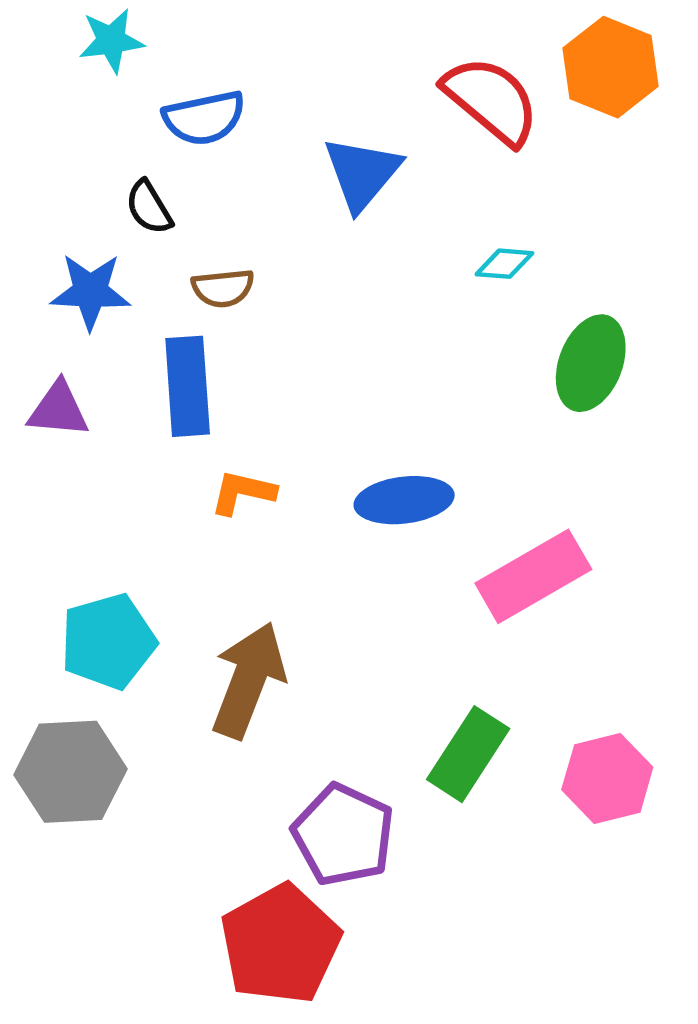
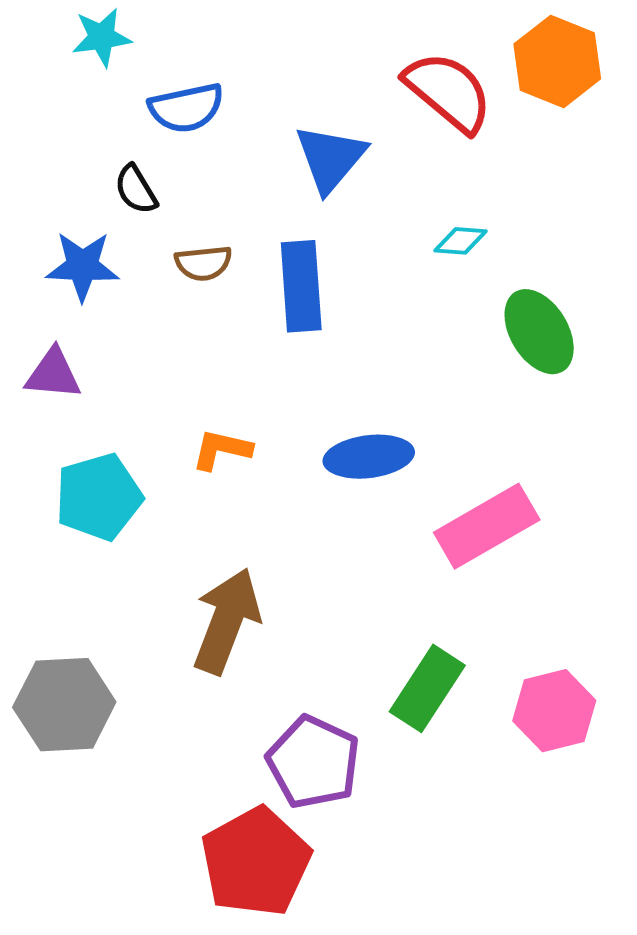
green ellipse: (591, 363) -> (539, 332), turned -52
blue rectangle: (188, 386) -> (301, 286), moved
cyan pentagon: (108, 641) -> (99, 497), moved

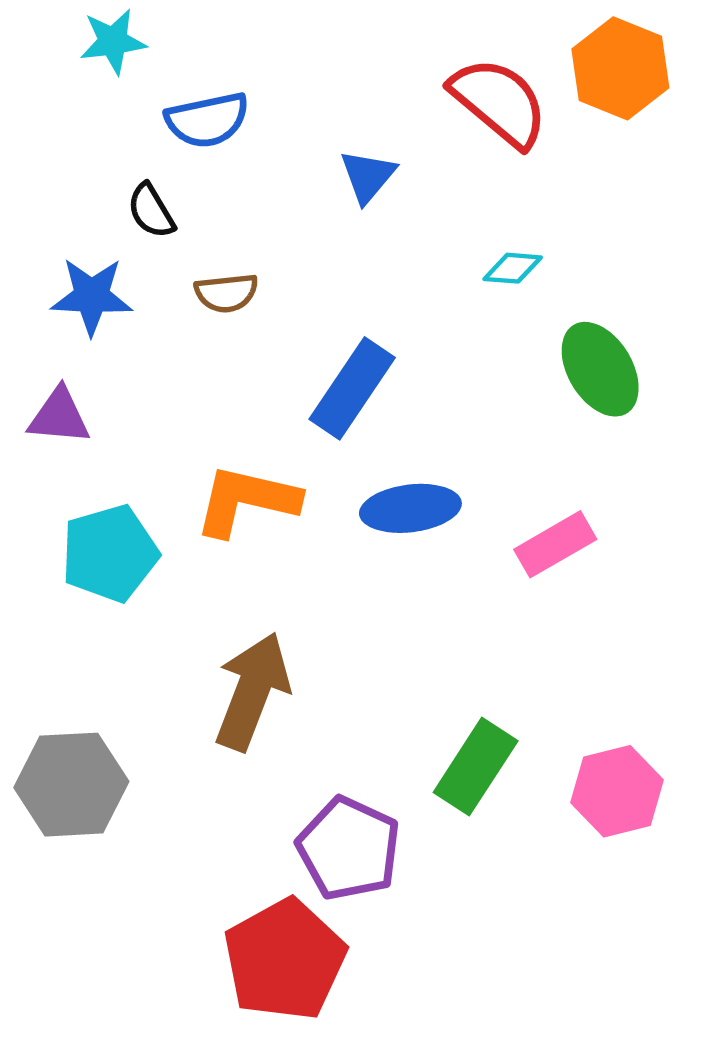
blue triangle: (330, 158) -> (368, 176), size x0.7
blue rectangle: (301, 286) -> (352, 388), moved, turned 38
orange L-shape: (222, 450) -> (247, 501), size x1.6
pink rectangle: (487, 526) -> (555, 544), moved, size x0.7

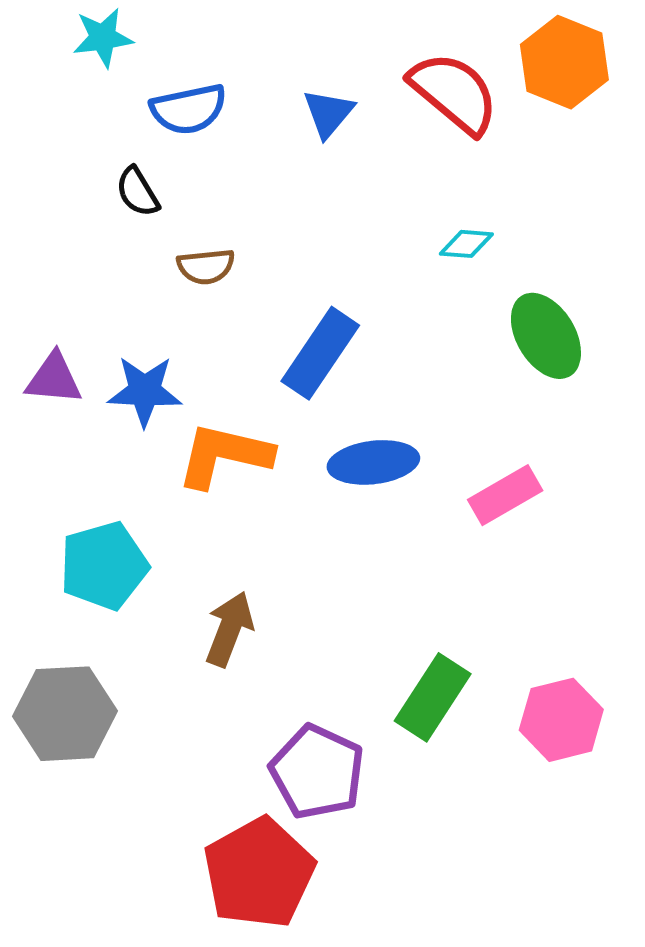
blue triangle: (368, 176) -> (328, 113), moved
blue star: (92, 296) -> (145, 391), moved
cyan pentagon: (110, 553) -> (104, 566), moved
brown arrow: (252, 691) -> (229, 629), size x0.7

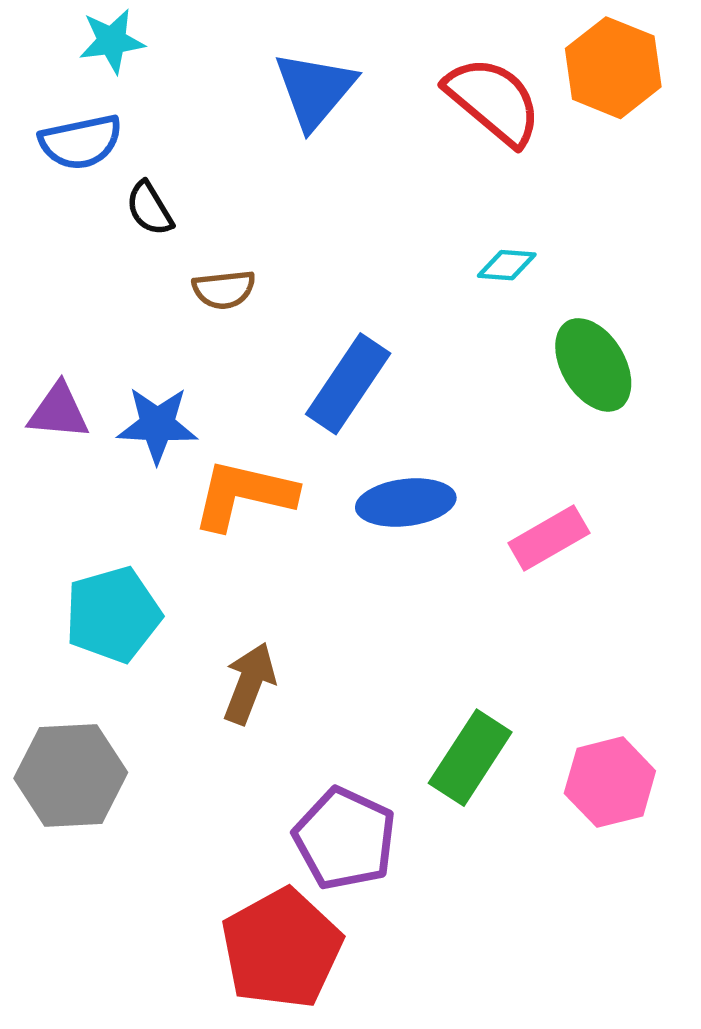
blue semicircle: (189, 109) -> (81, 142), moved
blue triangle: (328, 113) -> (315, 90), moved, size x1.5

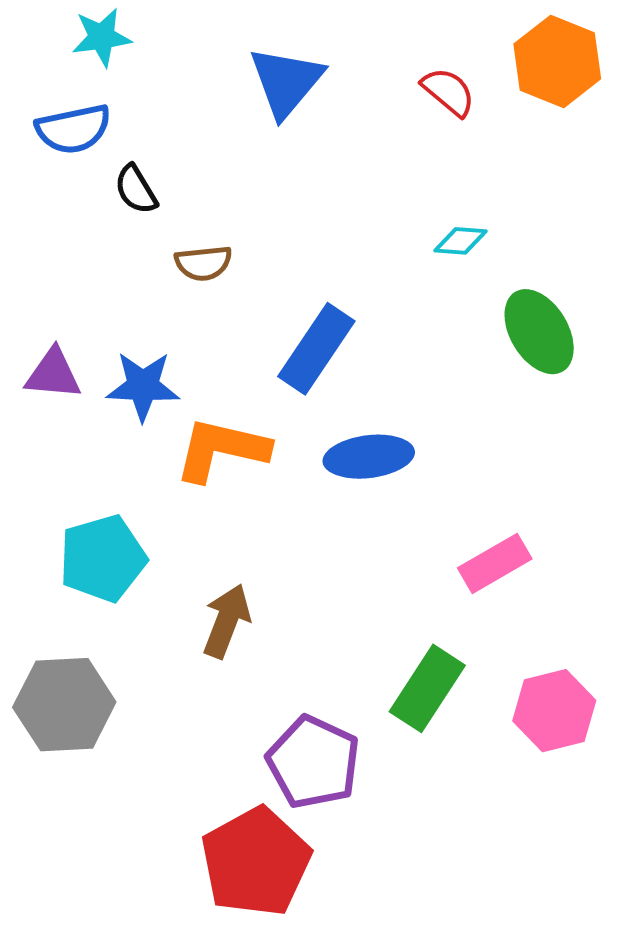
red semicircle: (493, 101) -> (448, 92), size x0.6
pink rectangle: (549, 538) -> (495, 563), moved

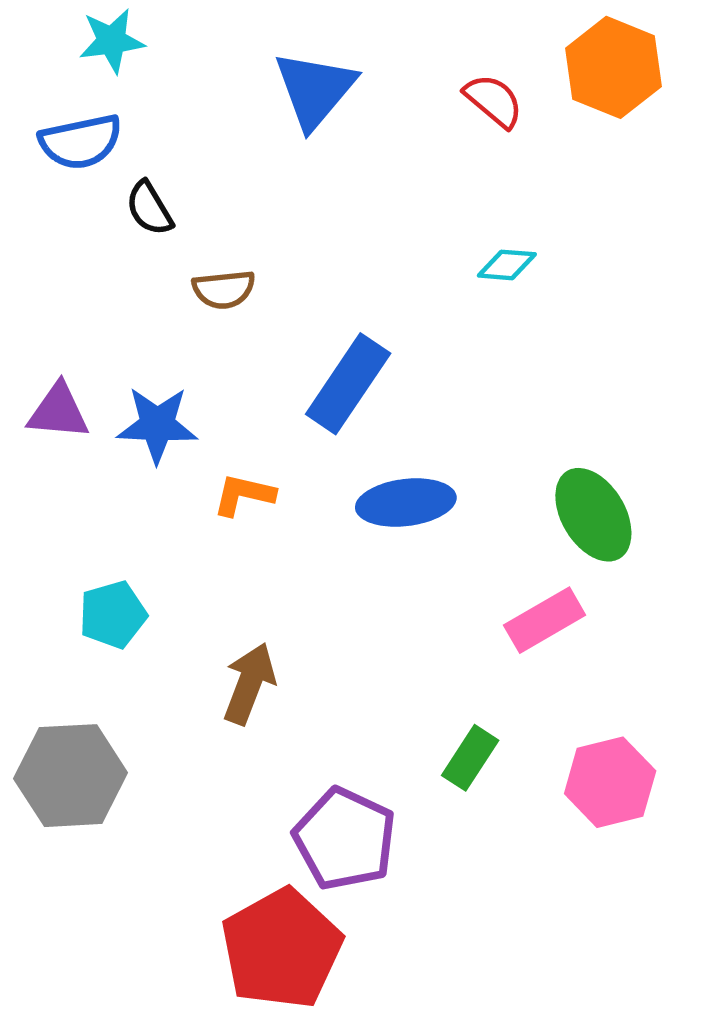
green ellipse: (539, 332) -> (593, 515), moved
orange L-shape: (222, 450) -> (244, 495), size x0.6
cyan pentagon: (103, 558) -> (113, 615), size x0.7
green rectangle: (427, 688) -> (470, 758), size x0.7

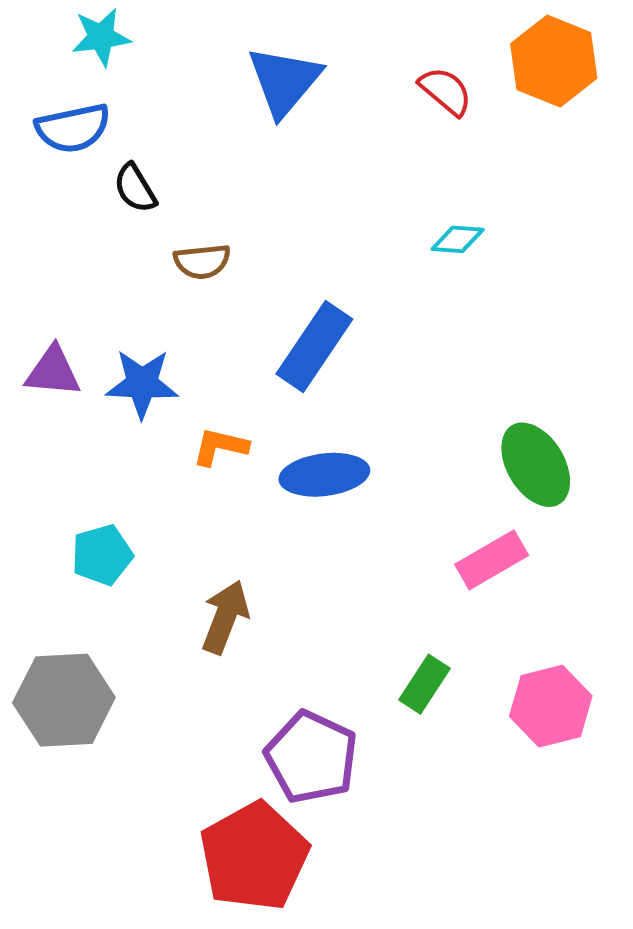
blue ellipse: (406, 503) -> (324, 475), moved

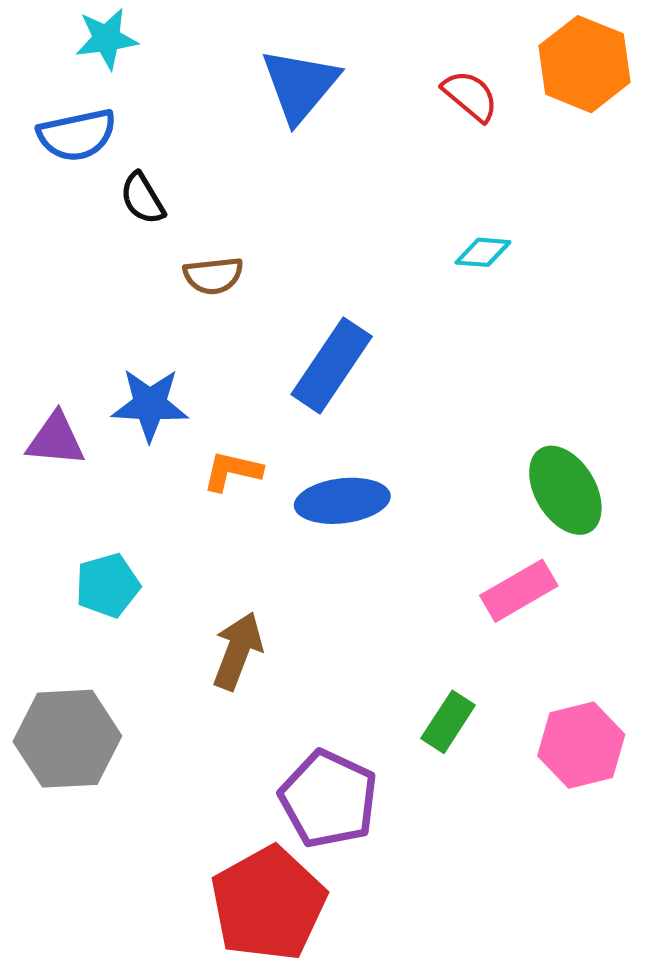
purple triangle: (53, 372) -> (56, 439), moved

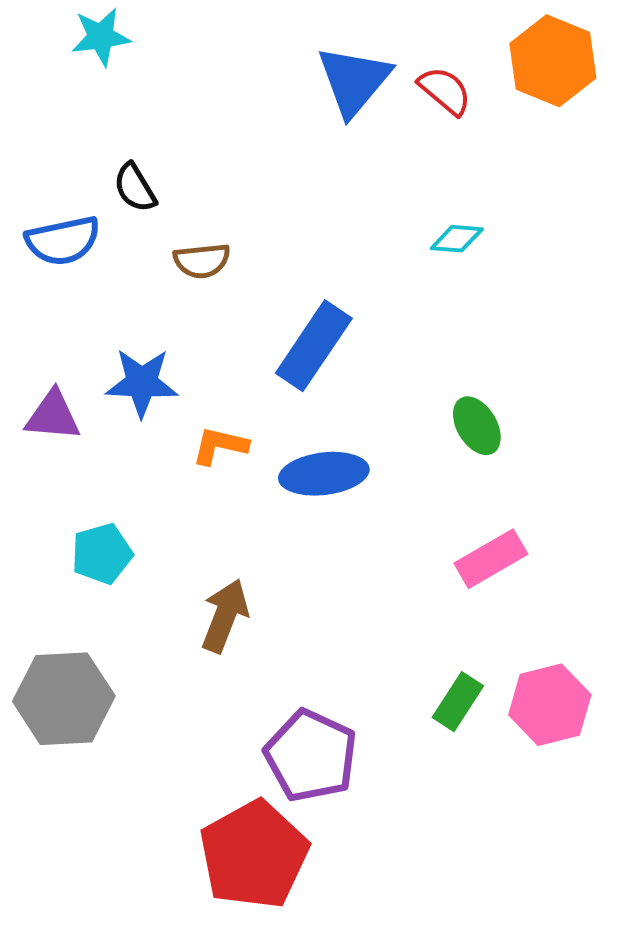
blue triangle: (300, 85) -> (354, 81), moved
blue semicircle: (77, 135) -> (63, 241), moved
green ellipse: (565, 490) -> (477, 426), moved, size x0.7
green rectangle: (448, 722) -> (458, 702), moved

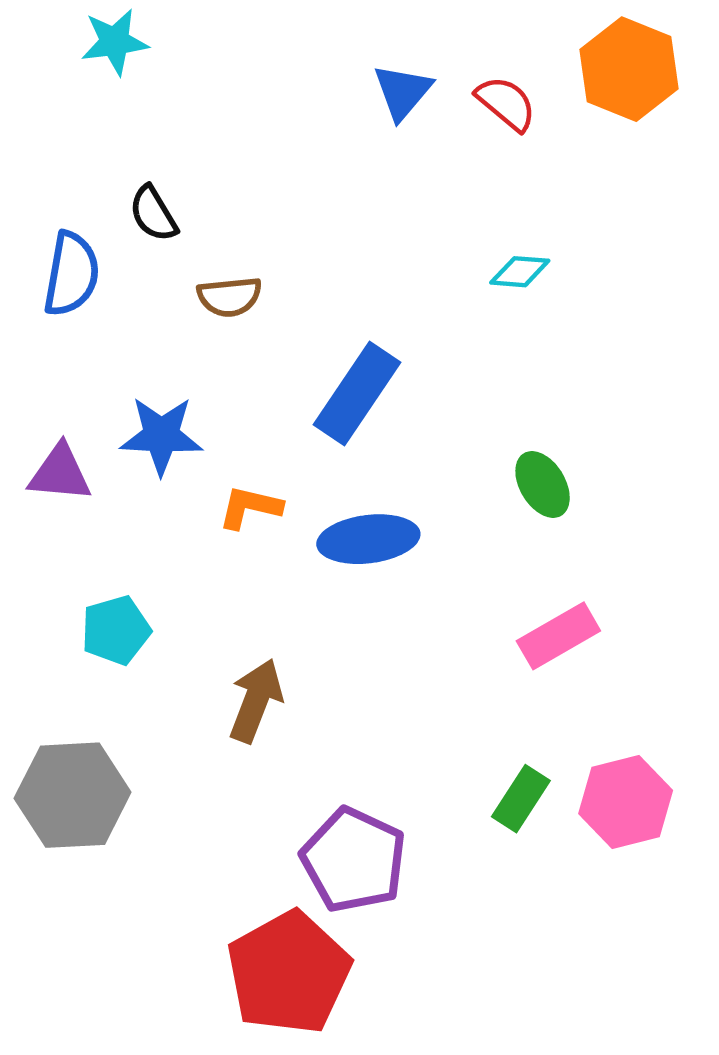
blue triangle: (354, 81) -> (403, 92), size x0.7
blue semicircle: (63, 241) -> (71, 274), turned -68

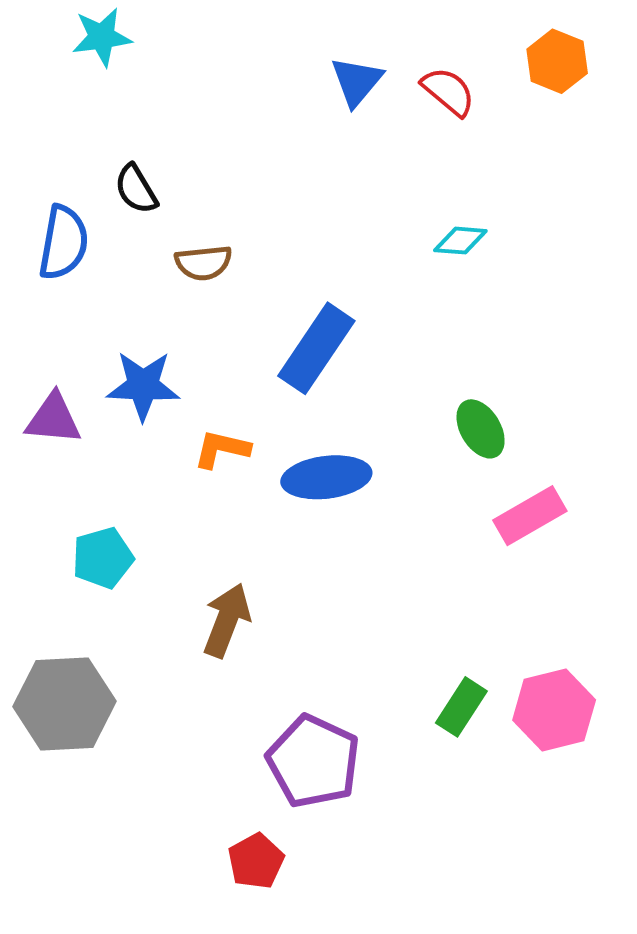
orange hexagon: (629, 69) -> (557, 61), size x0.7
pink rectangle: (558, 636) -> (530, 516), moved
red pentagon: (289, 973) -> (256, 861), size x0.5

